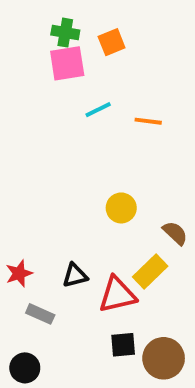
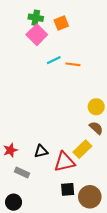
pink square: (67, 63) -> (37, 35), turned -36
orange line: (148, 121) -> (73, 64), moved
yellow circle: (121, 208) -> (96, 107), moved

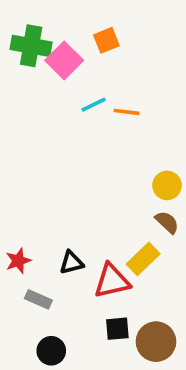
green cross: (36, 18) -> (31, 46), moved, size x1.5
black circle: (14, 202) -> (51, 351), moved

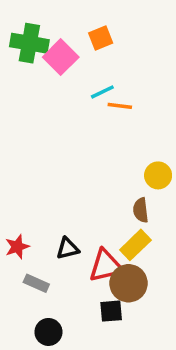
cyan line: (94, 105) -> (102, 92), moved
brown semicircle: (167, 222) -> (141, 210), moved, turned -140
brown circle: (156, 342) -> (128, 283), moved

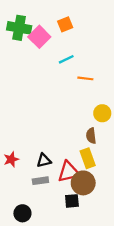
orange line: (120, 106) -> (85, 78), moved
yellow rectangle: (135, 245) -> (88, 158), turned -66
gray rectangle: (36, 283) -> (40, 181), moved, turned -32
black circle: (48, 332) -> (22, 213), moved

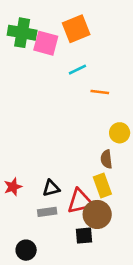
orange square: (65, 24) -> (76, 29), size x1.5
pink square: (39, 37) -> (46, 43), turned -30

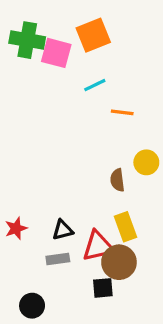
brown semicircle: (106, 159) -> (117, 180), moved

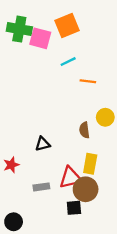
yellow rectangle: (125, 227) -> (90, 164), turned 30
black triangle: (63, 230) -> (43, 144), moved
black circle: (32, 306) -> (14, 222), moved

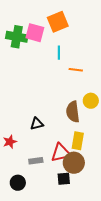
green cross: (19, 29) -> (17, 37), moved
cyan line: (68, 62) -> (59, 53), turned -64
brown semicircle: (84, 130) -> (73, 112), size x1.5
black circle: (14, 222) -> (18, 183), moved

